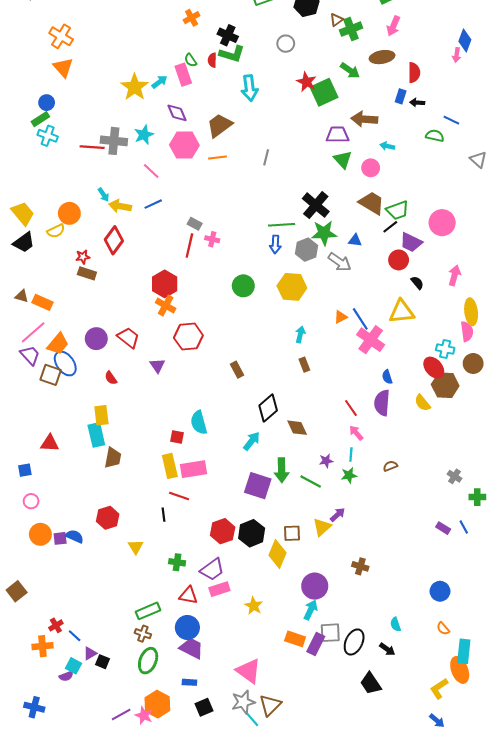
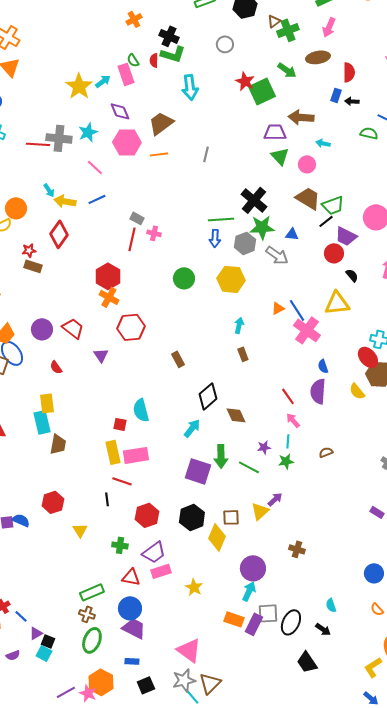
red hexagon: (223, 531) -> (147, 515), moved
cyan square: (74, 666) -> (44, 653), moved

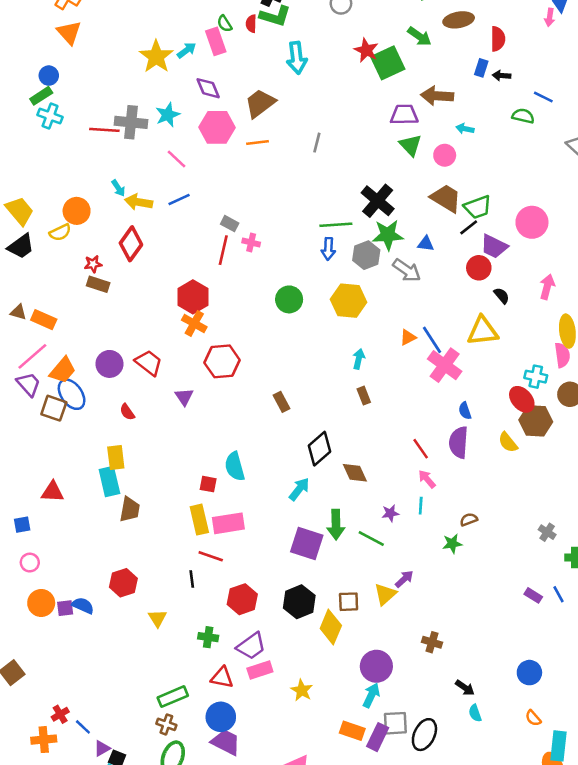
green star: (286, 461) -> (452, 544), moved
black arrow: (323, 629) -> (465, 688), moved

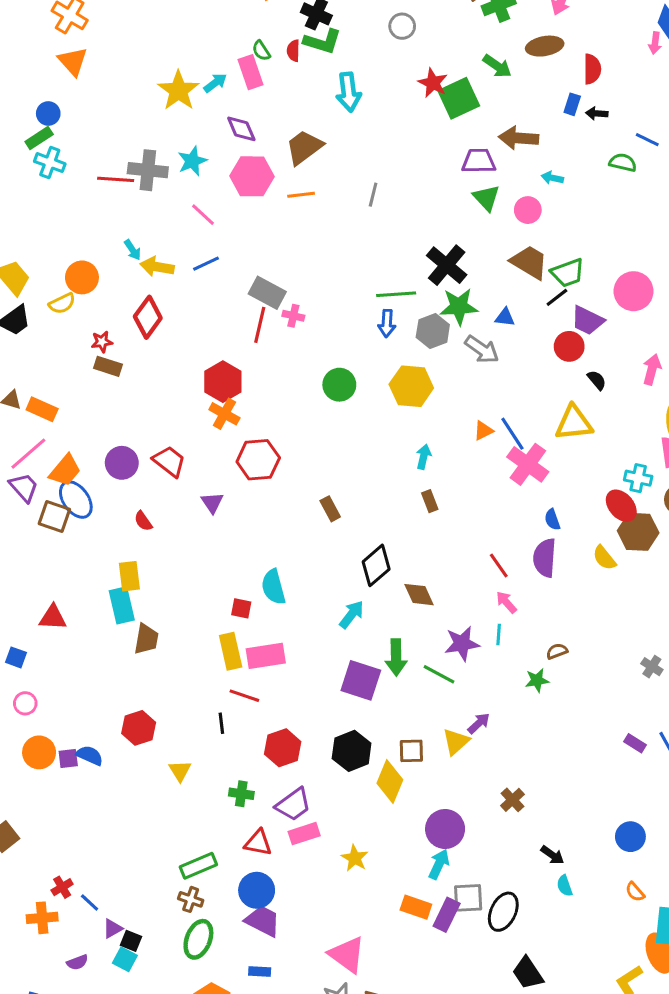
gray rectangle: (230, 224) -> (267, 293), size x1.6
purple star: (390, 513) -> (462, 644), size x1.6
blue square: (22, 525) -> (16, 657), turned 30
brown cross: (432, 642) -> (512, 800), turned 30

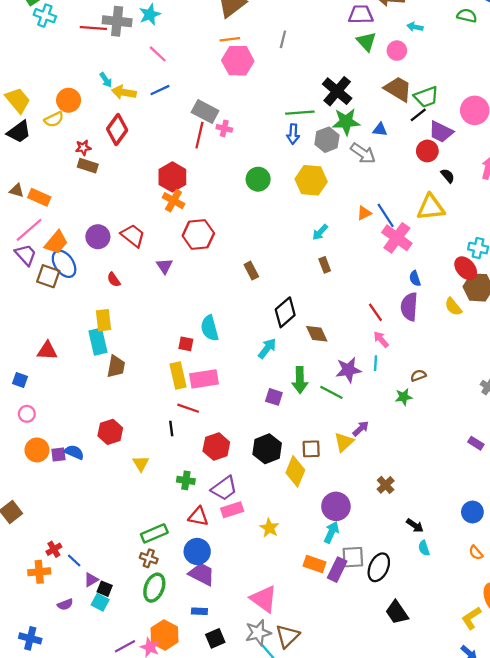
pink hexagon: (252, 176) -> (238, 61), moved
cyan arrow: (424, 457) -> (320, 232), turned -150
purple square: (361, 680) -> (274, 397), size x0.6

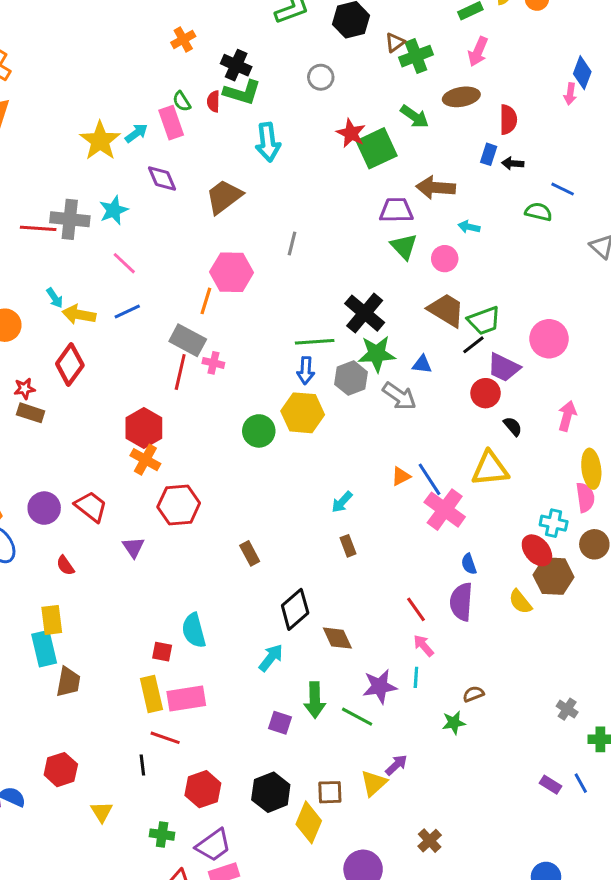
orange line: (230, 39) -> (206, 301), moved, turned -66
yellow hexagon: (311, 180) -> (303, 413), moved

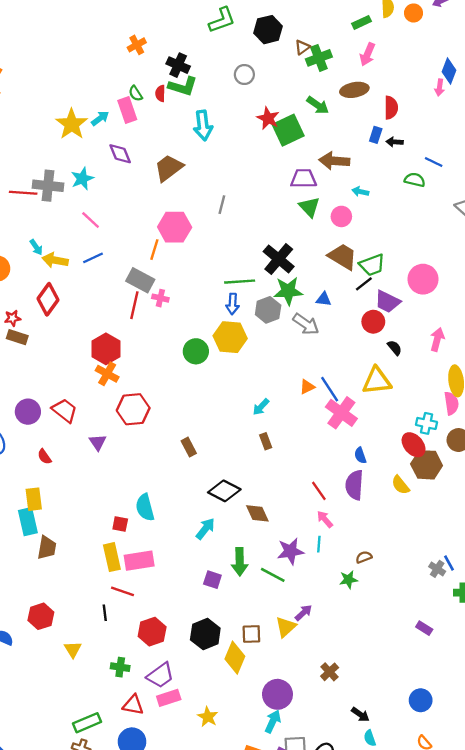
black diamond: (295, 609) -> (224, 491), turned 68
blue line: (581, 783) -> (449, 563), moved

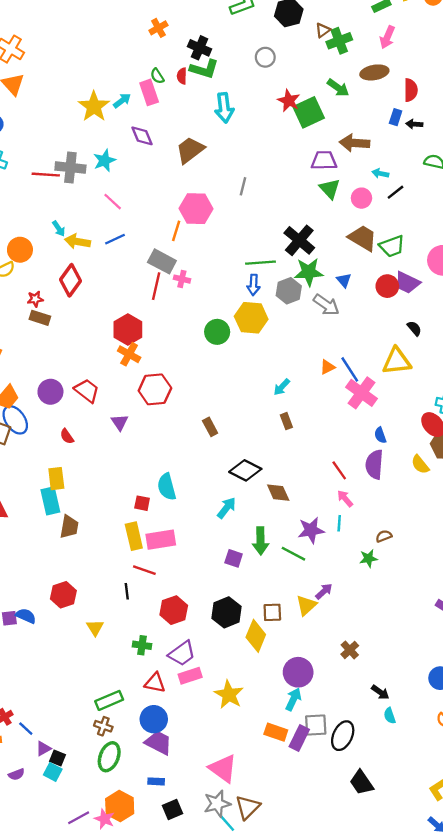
black line: (364, 284) -> (396, 192), moved
blue triangle: (324, 299) -> (344, 280), turned 42
red circle: (373, 322) -> (387, 286), moved
yellow star: (208, 717) -> (229, 695), size x1.4

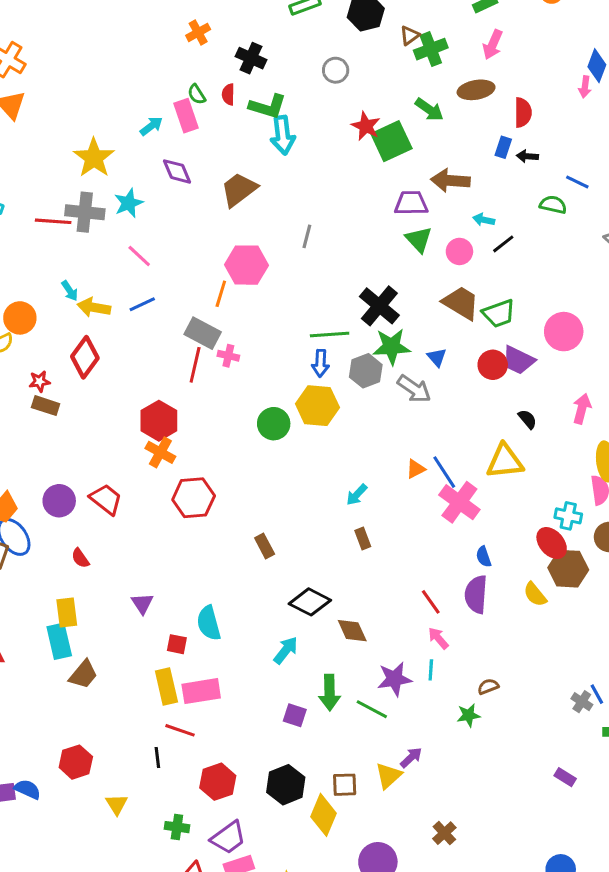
green L-shape: (204, 69) -> (268, 106), moved
yellow star: (94, 107) -> (94, 158), moved
purple triangle: (120, 422) -> (142, 603), moved
brown trapezoid: (69, 527) -> (83, 674), turned 30

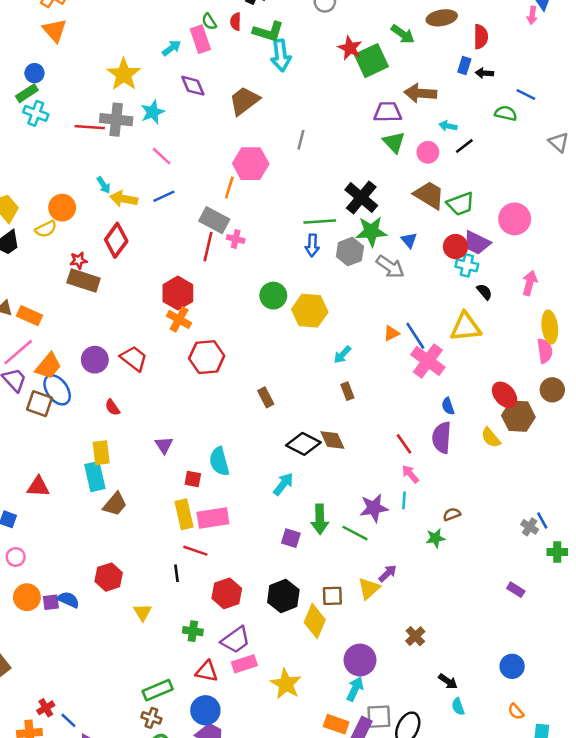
brown rectangle: (46, 406) -> (84, 280), size x1.4
yellow hexagon: (317, 406) -> (310, 311), moved
cyan cross: (568, 516) -> (467, 265), moved
brown diamond: (352, 631) -> (332, 440), moved

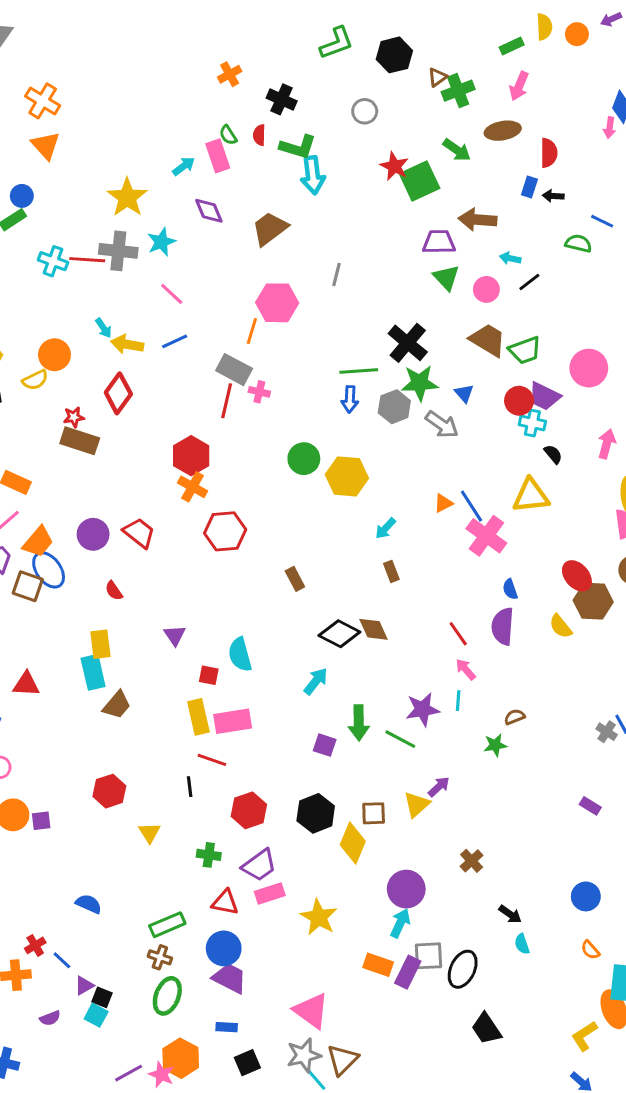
cyan cross: (36, 113) -> (53, 261), moved
blue semicircle: (68, 600) -> (89, 904), moved

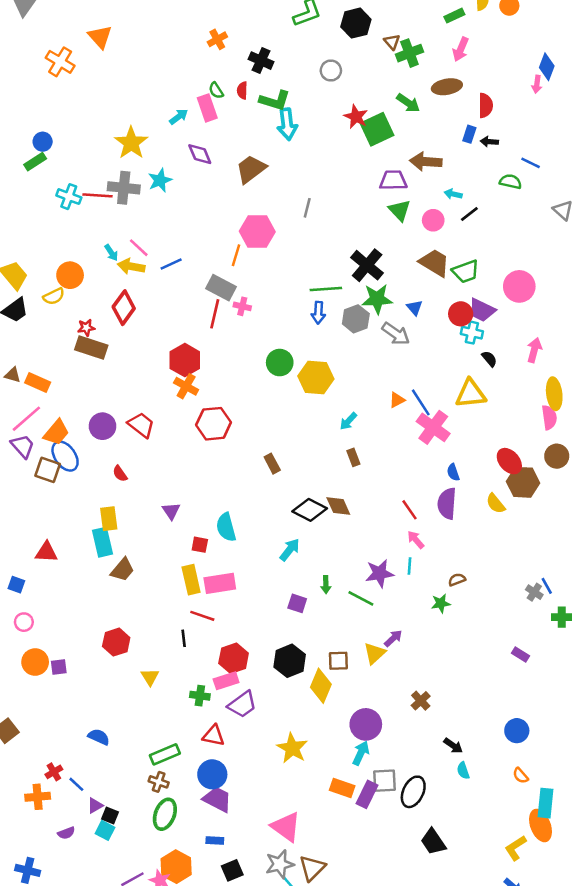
brown triangle: (437, 77) -> (392, 42), turned -35
orange triangle: (46, 145) -> (100, 37), moved
pink line: (172, 294) -> (139, 248), moved
green arrow: (359, 723) -> (326, 585), size x0.6
pink rectangle: (270, 893) -> (226, 681), moved

